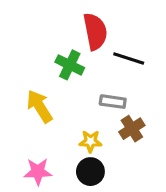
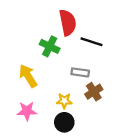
pink star: (38, 172) -> (27, 111), moved

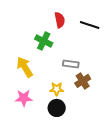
red semicircle: (68, 23) -> (60, 20), size x0.7
black line: (92, 42) -> (90, 25), moved

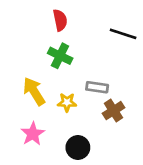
red semicircle: (60, 20) -> (60, 20), moved
yellow star: (57, 89) -> (67, 102), moved
pink star: (24, 98) -> (33, 134), turned -30

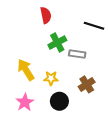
green cross: (60, 56) -> (57, 43), moved, turned 36
gray rectangle: (97, 87) -> (77, 54), moved
black circle: (78, 148) -> (59, 101), moved

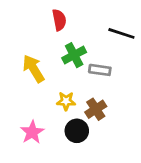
yellow arrow: (26, 70) -> (34, 69), moved
brown cross: (87, 84) -> (96, 109), moved

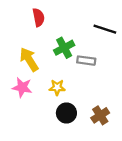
red semicircle: (59, 20) -> (38, 17), moved
brown cross: (96, 109) -> (100, 115), moved
pink star: (32, 132) -> (22, 87), moved, turned -30

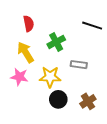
red semicircle: (38, 17) -> (29, 24), moved
gray rectangle: (86, 61) -> (79, 65), moved
yellow star: (57, 87) -> (50, 77), size x1.5

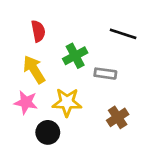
gray rectangle: (79, 65) -> (105, 74), moved
black circle: (58, 99) -> (48, 132), moved
brown cross: (88, 101) -> (118, 117), moved

